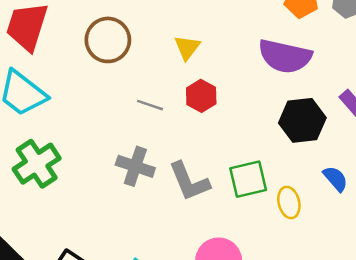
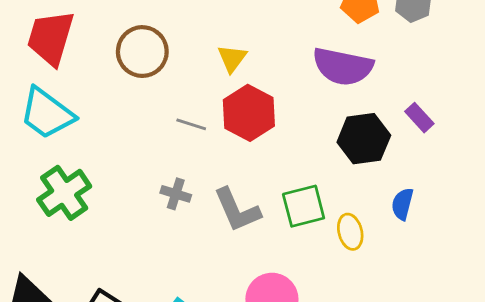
red hexagon: (201, 96) -> (249, 113), size x1.5
gray cross: (135, 166) -> (176, 194), size x0.7
blue semicircle: (335, 179) -> (402, 204), turned -124

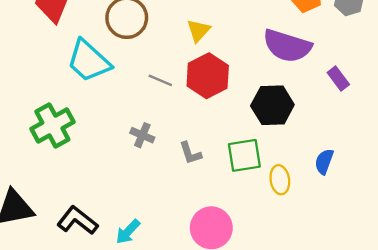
cyan trapezoid: (47, 113) -> (89, 61), moved
purple rectangle: (419, 118) -> (338, 78), moved
black hexagon: (364, 139) -> (272, 105), moved
gray L-shape: (237, 210) -> (190, 153), size x0.6

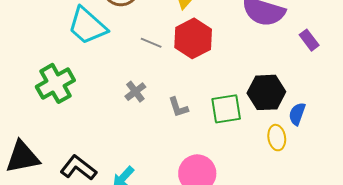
black hexagon: (272, 105) -> (266, 92), moved
gray cross: (142, 135) -> (135, 92), turned 30
yellow ellipse: (280, 180) -> (277, 138), moved

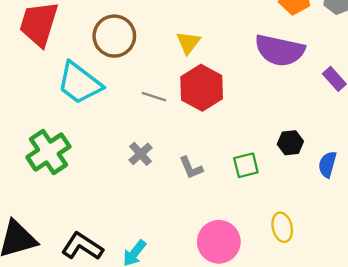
black hexagon: (266, 92) -> (290, 143), size x0.6
green square: (226, 109) -> (246, 165), size x0.7
yellow ellipse: (277, 138) -> (282, 227), moved

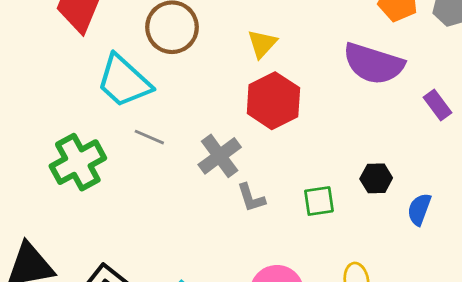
gray line: (154, 97) -> (149, 137), moved
gray cross: (141, 154) -> (220, 156), moved, size x1.4

